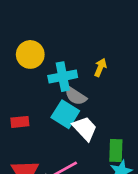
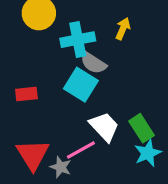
white trapezoid: (85, 128) -> (104, 127), moved
green rectangle: (116, 151) -> (142, 128), turned -35

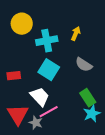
gray semicircle: (93, 63) -> (84, 65), moved
white trapezoid: (104, 127) -> (40, 97), moved

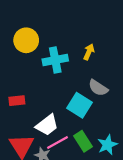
cyan square: (49, 70) -> (80, 105), moved
white trapezoid: (40, 97) -> (47, 125), turned 95
green rectangle: (88, 98) -> (83, 141), moved

